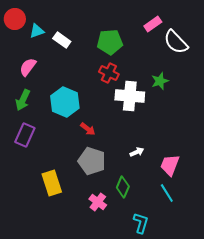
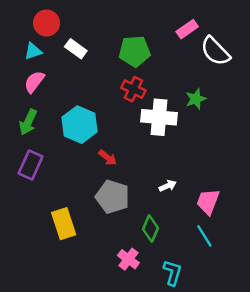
red circle: (15, 19) -> (46, 23), moved
cyan triangle: (37, 31) -> (33, 51), moved
pink cross: (98, 202) -> (128, 259), moved

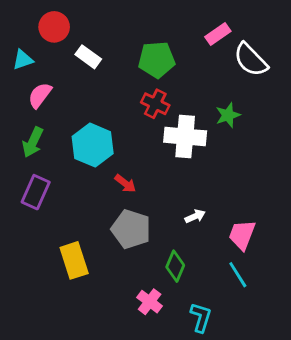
cyan triangle: (33, 51) -> (23, 60), moved

